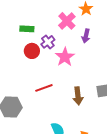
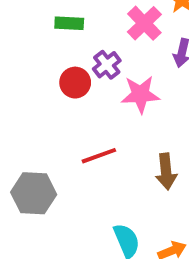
green rectangle: (27, 29) -> (69, 23), moved
pink star: (65, 57) -> (140, 94), turned 30

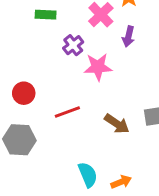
red circle: (75, 83) -> (24, 93), moved
brown arrow: (166, 172) -> (117, 124), turned -50

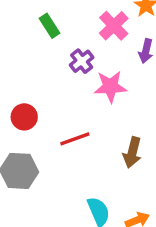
green rectangle: (46, 15) -> (50, 26), turned 54
brown arrow: (117, 124) -> (132, 152), turned 70

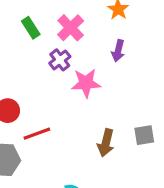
pink cross: (114, 26) -> (71, 28), moved
red line: (75, 139) -> (37, 134), moved

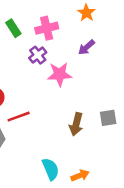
pink cross: (71, 28) -> (47, 28), turned 30
purple arrow: (118, 51) -> (86, 47), turned 36

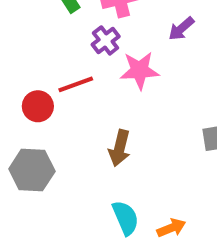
red line: (19, 117) -> (76, 84), moved
brown arrow: (76, 124) -> (120, 148), moved

